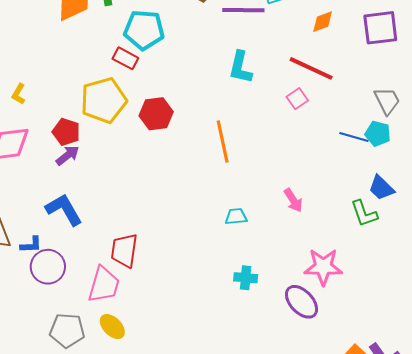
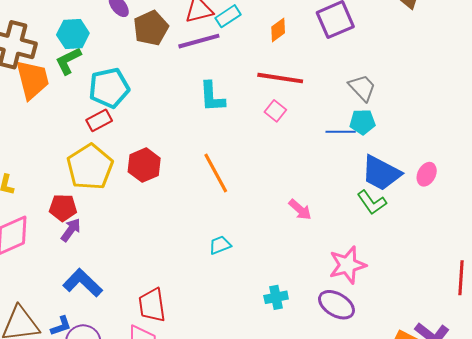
red rectangle: (125, 58) -> (99, 120), turned -40
blue trapezoid: (381, 188) -> (381, 173), size x1.5
cyan trapezoid: (236, 217) -> (220, 245), moved

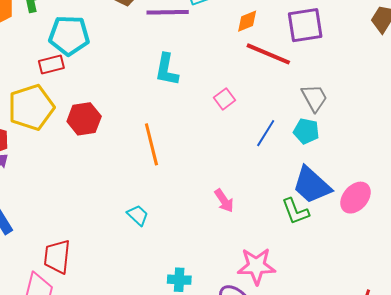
red line: (280, 78) -> (268, 54), moved
blue line: (341, 132) -> (266, 133), moved, turned -72
pink ellipse: (427, 174) -> (355, 198), size x1.4
cyan trapezoid: (220, 245) -> (138, 215), turned 50

